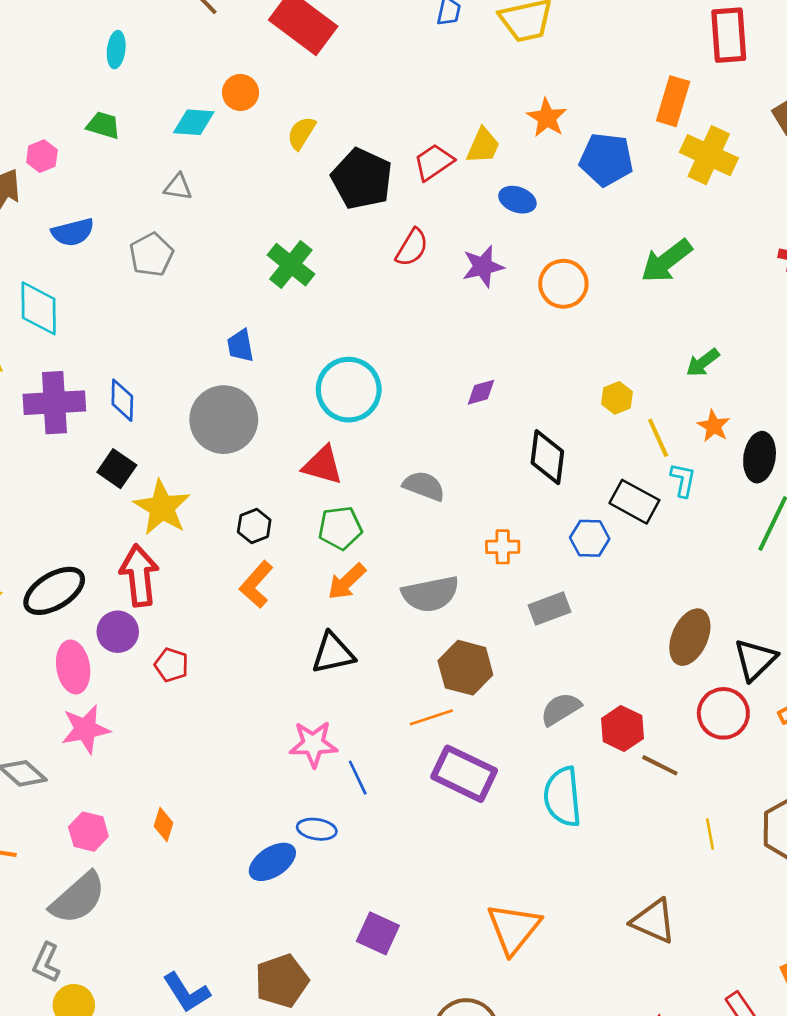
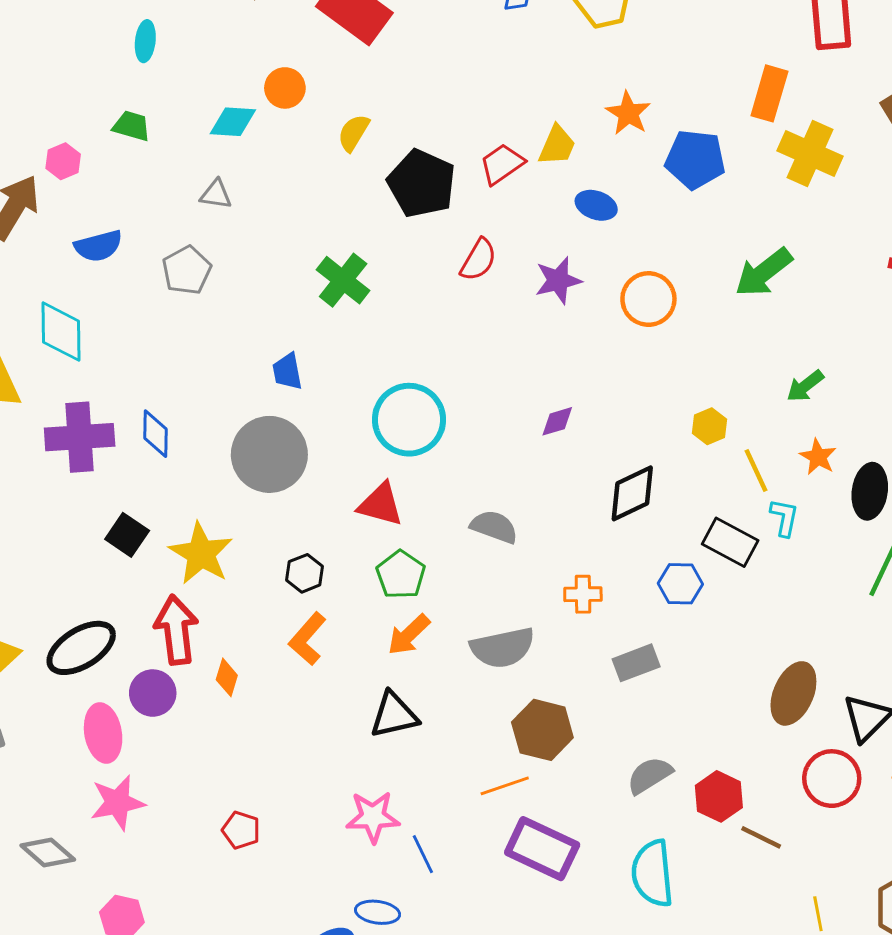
black diamond: (547, 457) -> (632, 493), turned 58
black square: (117, 469) -> (127, 535), moved
green pentagon: (340, 528) -> (401, 575), turned -30
red pentagon: (171, 665) -> (241, 830), moved
orange diamond: (163, 824) -> (227, 677), moved

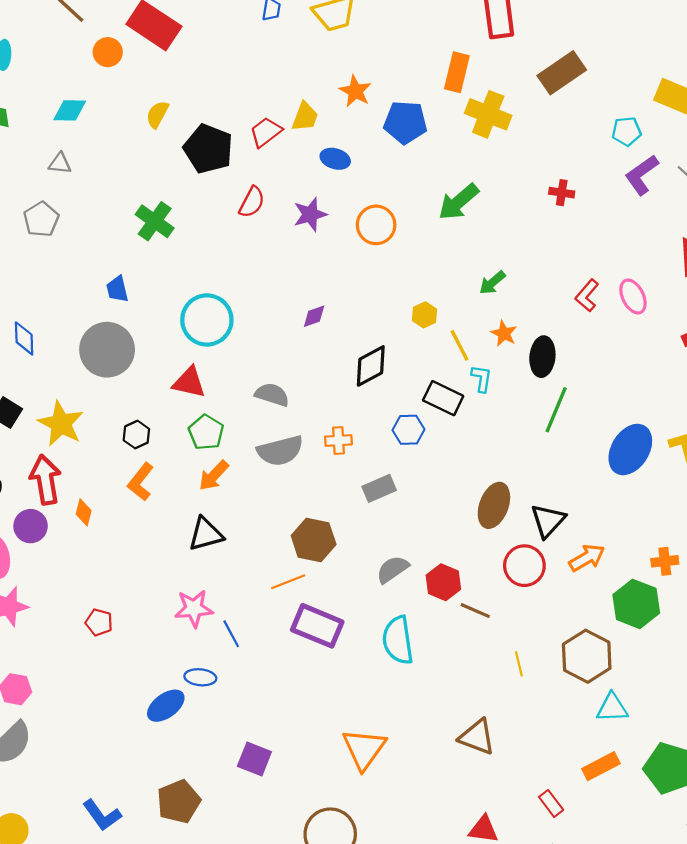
orange circle: (285, 88) -> (108, 52), moved
gray semicircle: (502, 648) -> (280, 451), moved

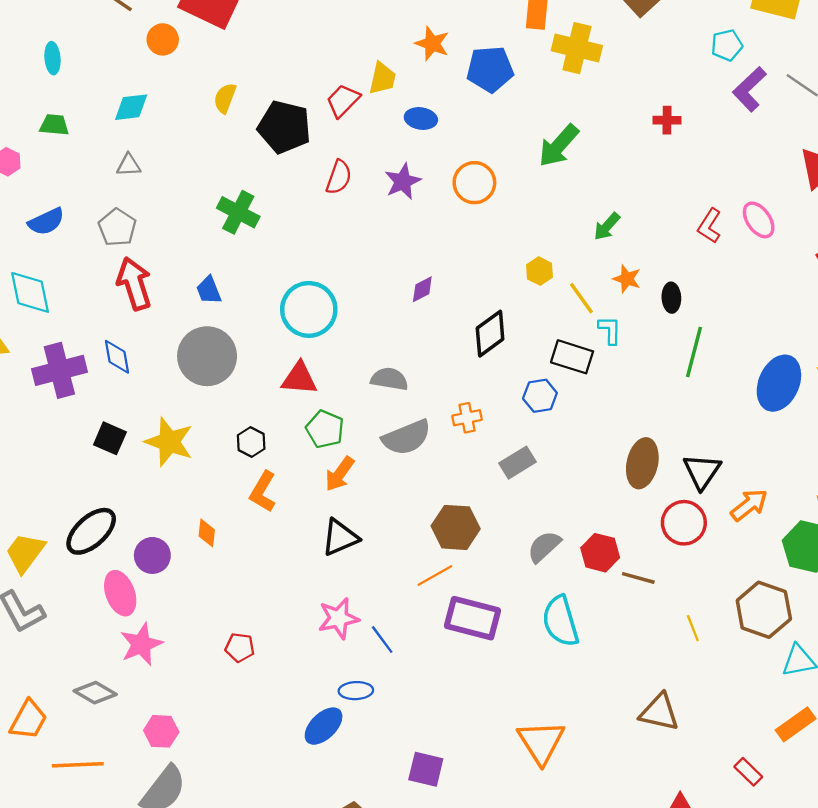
black ellipse: (542, 357) -> (671, 298), size x0.7
red arrow: (45, 480) -> (134, 284), moved

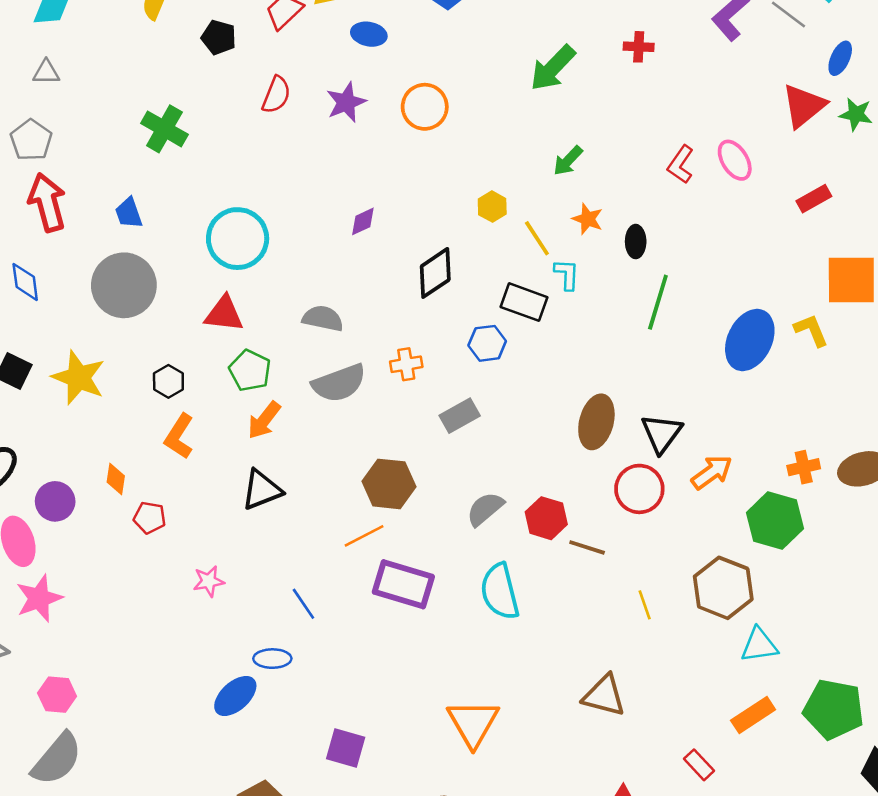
black pentagon: (284, 127) -> (219, 37), size x0.6
green arrow: (559, 146) -> (553, 68), moved
pink star: (339, 618) -> (209, 581), moved, size x0.7
red pentagon: (240, 647) -> (150, 518), moved

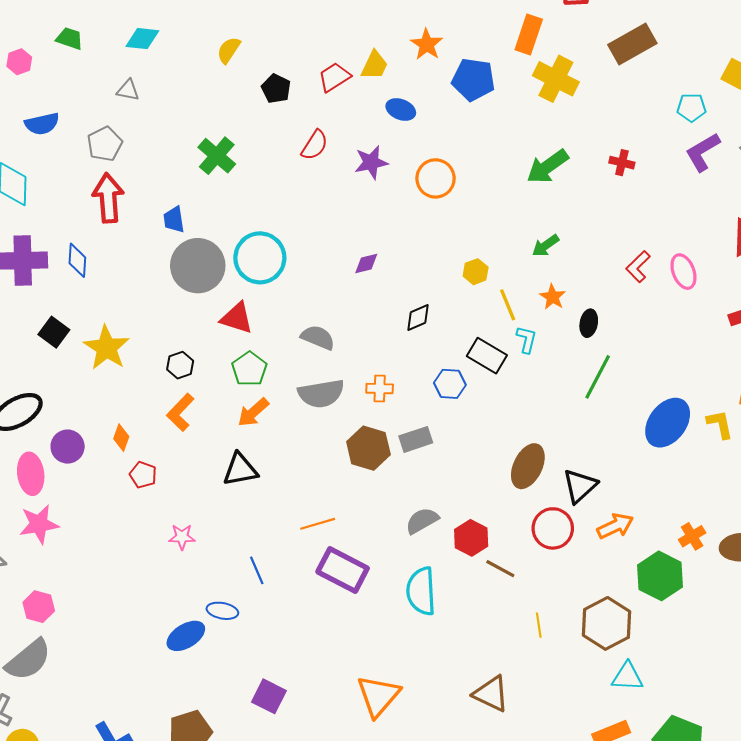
black diamond: (435, 273) -> (418, 318), size x0.7
gray circle: (124, 285) -> (198, 266), moved
orange cross: (804, 467) -> (692, 536), turned -30
brown hexagon: (389, 484) -> (368, 448), moved

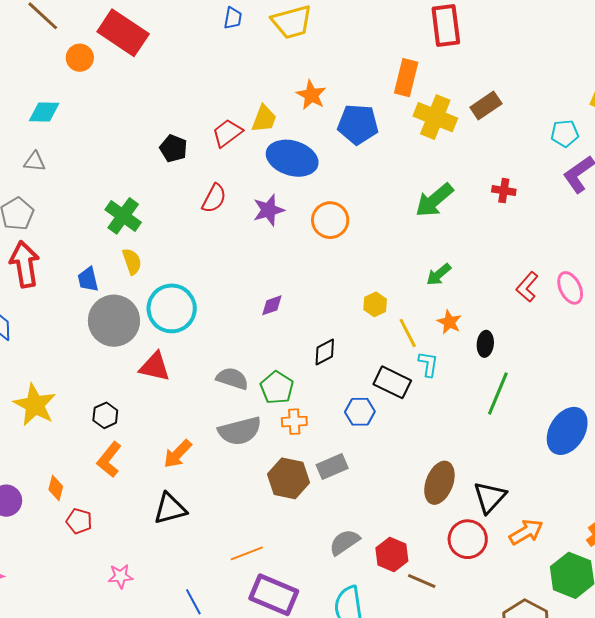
brown rectangle: (632, 44) -> (486, 106), moved, size x0.7
yellow semicircle: (229, 50) -> (132, 261), moved, turned 132
blue ellipse: (401, 109) -> (292, 158), size x1.8
green pentagon: (249, 369) -> (277, 388), moved

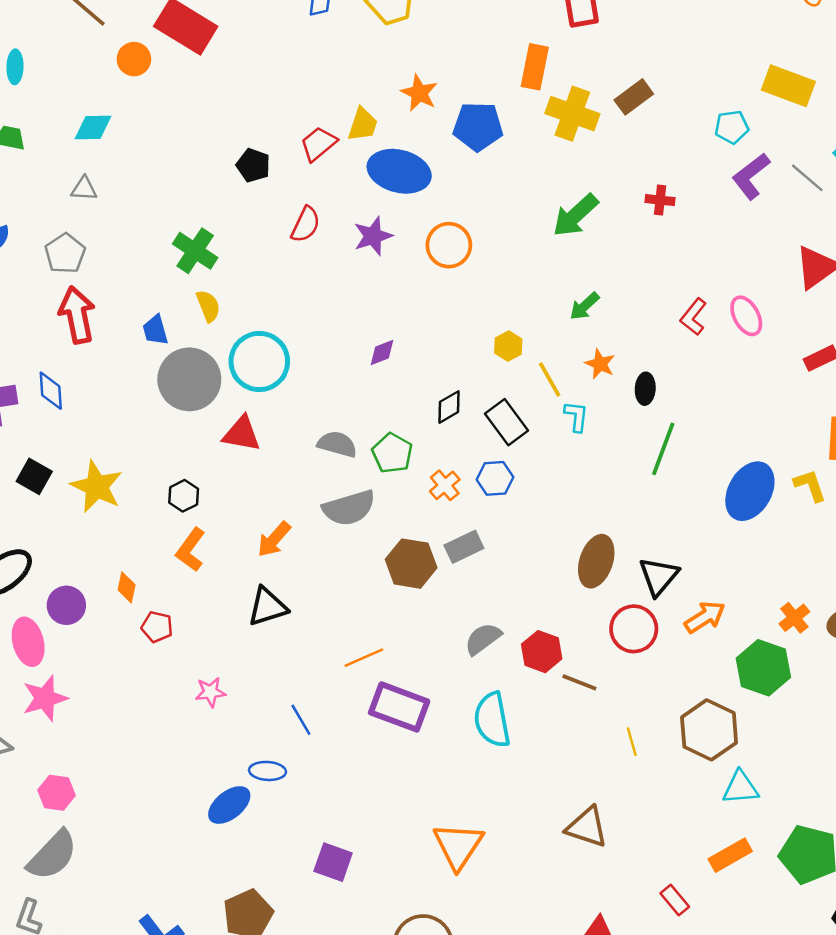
black rectangle: (392, 382) -> (506, 422), moved, turned 30
orange cross: (294, 422) -> (445, 485), moved, turned -35

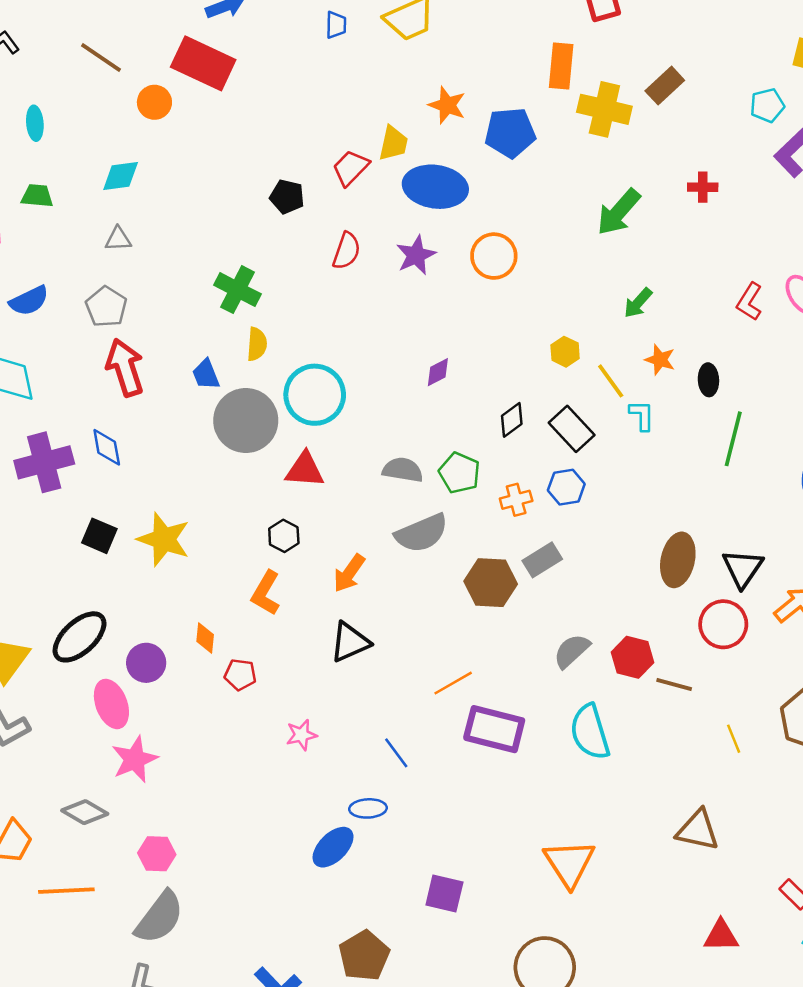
yellow semicircle: (208, 306) -> (257, 344), turned 32
orange cross: (445, 485) -> (516, 500), turned 32
black hexagon: (184, 496) -> (284, 536), moved

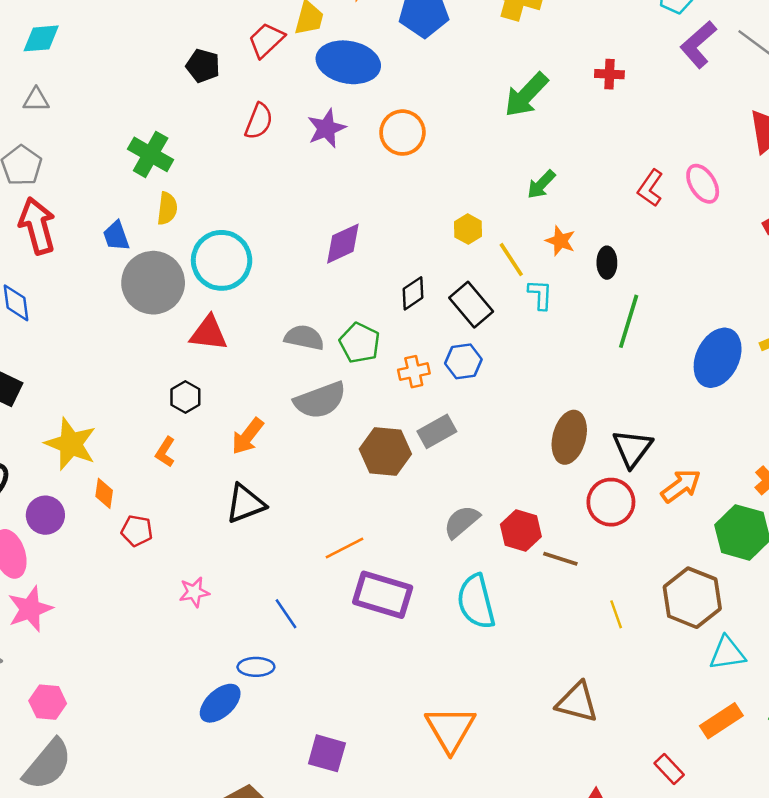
purple diamond: (438, 372) -> (343, 244), size x1.5
yellow star: (164, 539) -> (71, 444), moved
orange L-shape: (266, 593) -> (165, 452), size x0.7

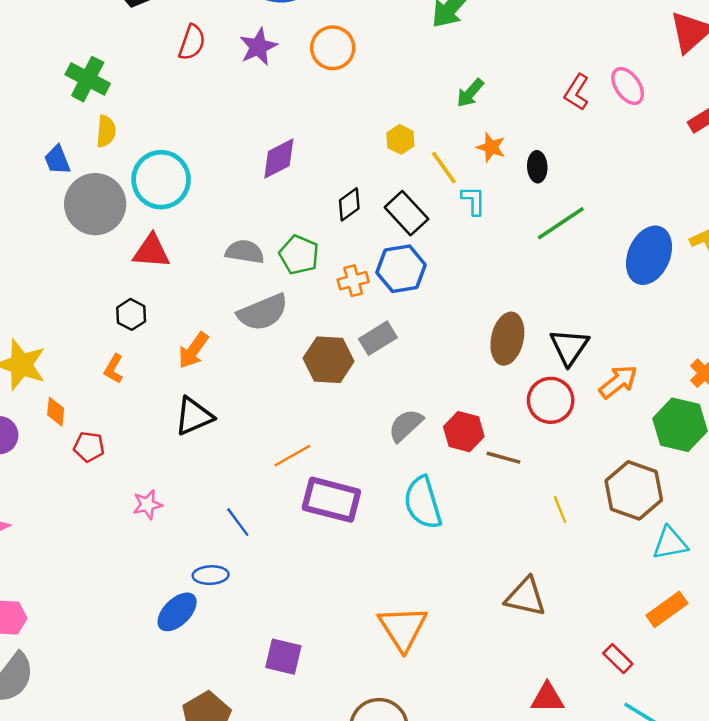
green line: (629, 321) -> (561, 223), turned 42
blue hexagon: (463, 361) -> (401, 269), size x1.4

